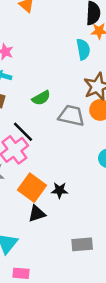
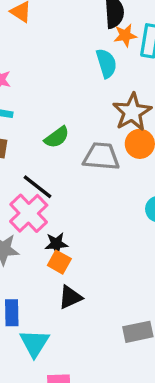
orange square: (32, 188) -> (59, 262), size x0.6
black star: (60, 190) -> (56, 244), moved

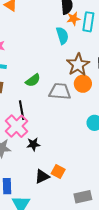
black line: (37, 187) -> (22, 110), turned 42
orange square: (59, 262) -> (58, 172), moved

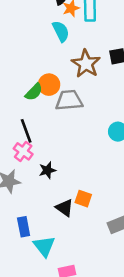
orange circle: (83, 84) -> (49, 85), moved
pink cross: (17, 126) -> (23, 151), size x0.7
black triangle: (42, 176) -> (65, 208), turned -49

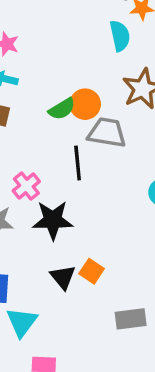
black line: (26, 131) -> (78, 163), moved
black star: (47, 170) -> (53, 220), size x1.6

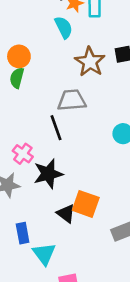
orange circle: (85, 104) -> (19, 56), moved
green semicircle: (62, 109) -> (17, 78), moved, turned 150
orange square: (92, 271) -> (86, 204), size x1.5

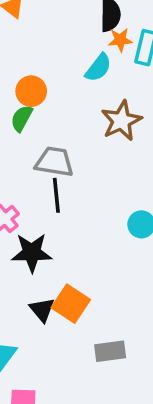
cyan semicircle: (64, 27) -> (98, 68), turned 50
gray trapezoid: (72, 100) -> (54, 162), moved

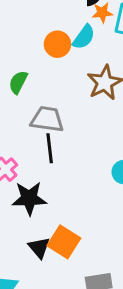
orange circle: (31, 91) -> (57, 44), moved

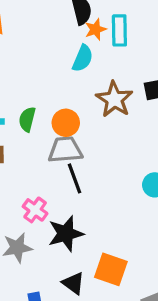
orange circle: (57, 44) -> (66, 123), moved
black triangle: (39, 248) -> (73, 283), moved

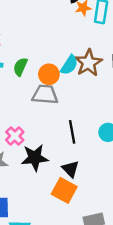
cyan semicircle: (83, 58) -> (69, 65), moved
black line: (74, 178) -> (72, 132), moved
black triangle: (73, 283) -> (70, 169), moved

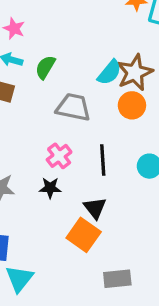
orange circle: (49, 74) -> (132, 105), moved
pink cross: (15, 136) -> (59, 156), moved
black star: (35, 158) -> (50, 188), size x0.6

